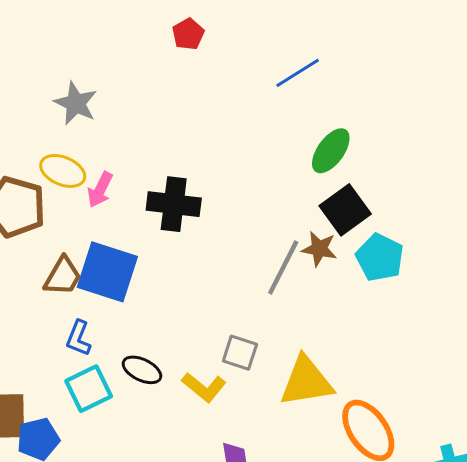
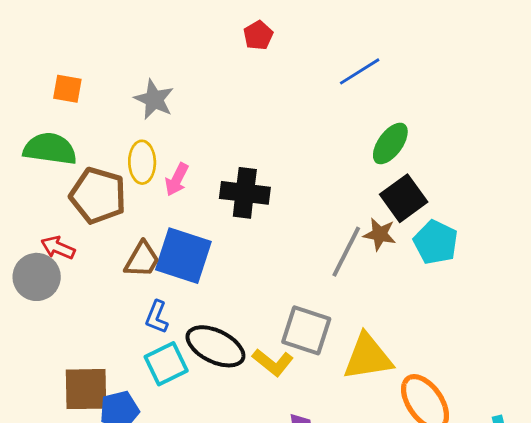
yellow ellipse: (63, 171) -> (142, 162), turned 66
gray square: (240, 353) -> (306, 330), size x1.5
black ellipse: (142, 370) -> (215, 346), size x1.6

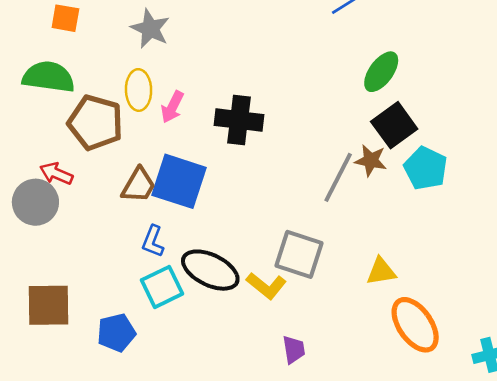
yellow triangle: (368, 357) -> (381, 271), moved, size x0.6
brown square: (86, 389) -> (49, 305), moved

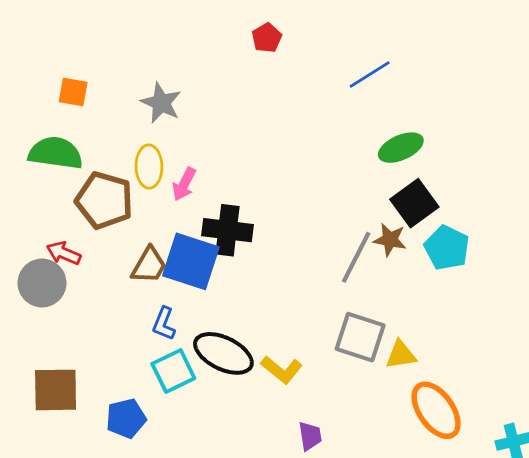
green ellipse: (381, 72) -> (401, 148), turned 30
black cross: (239, 120) -> (227, 230), moved
gray square: (299, 254) -> (360, 337), moved

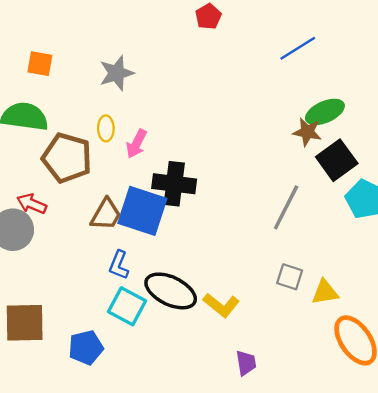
gray star: (161, 103) -> (116, 73), turned 30
yellow ellipse: (149, 167) -> (106, 128), size x0.7
brown star: (390, 240) -> (307, 132), moved
gray square: (360, 337) -> (290, 277), size x0.6
cyan square: (173, 371) -> (127, 306), turned -36

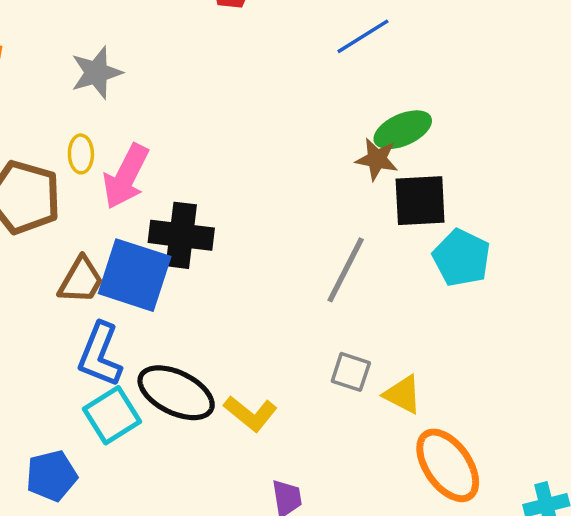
pink arrow: (136, 144) -> (126, 176), size x1.5
black square: (337, 160) -> (420, 201), turned 33
blue L-shape: (119, 265) -> (100, 355), size x1.5
yellow triangle: (325, 292) -> (403, 394), turned 36
cyan square: (127, 306) -> (112, 415), turned 30

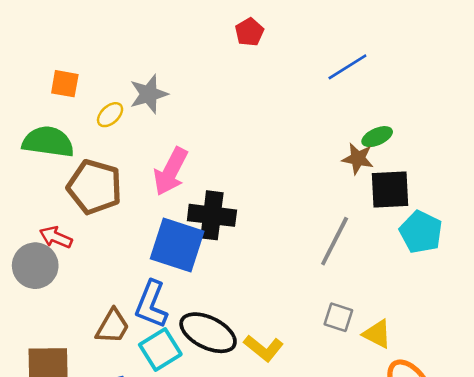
green ellipse: (403, 130) -> (377, 137), size x0.7
yellow ellipse: (81, 154) -> (110, 115), moved, turned 48
brown trapezoid: (81, 280) -> (113, 326), moved

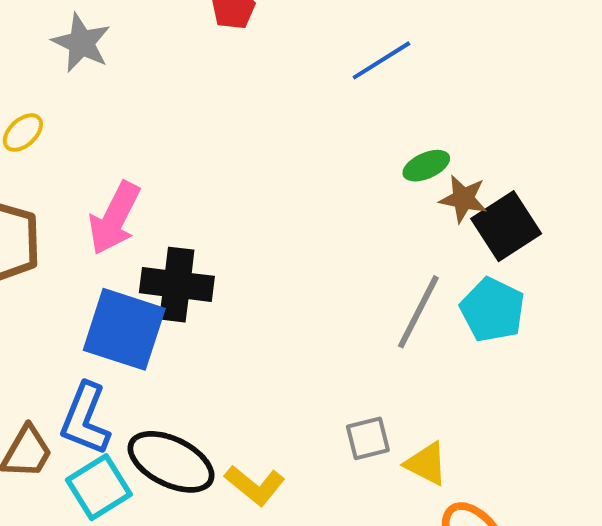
gray star: (149, 94) -> (81, 43), moved, turned -30
brown star: (358, 159) -> (463, 199), moved
black square: (390, 190) -> (506, 226), moved, turned -30
gray line: (335, 241) -> (418, 312), moved
gray square: (338, 317) -> (368, 438), turned -32

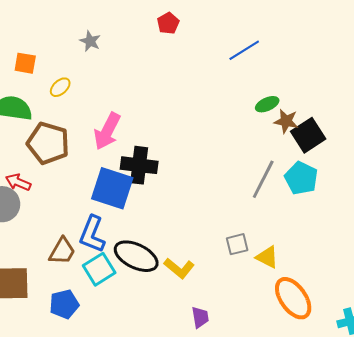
gray star: (81, 43) -> (90, 41), size x0.7

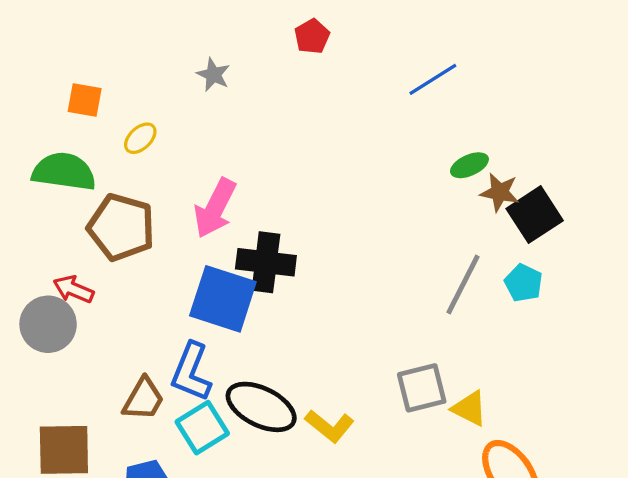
gray star: (90, 41) -> (213, 75), moved
cyan pentagon: (301, 178) -> (523, 283), size x0.7
gray square: (237, 244) -> (422, 388), size x1.4

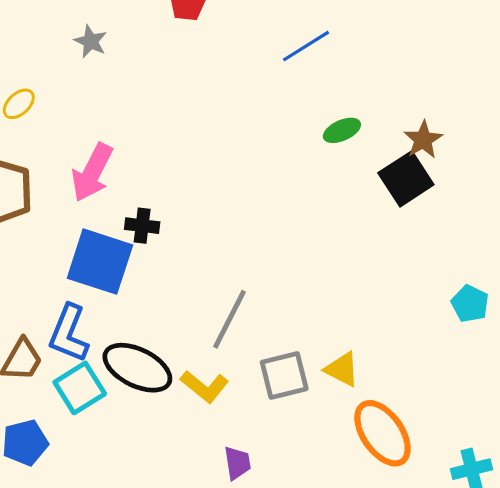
brown star: (500, 192) -> (423, 140), moved, turned 30
black cross: (266, 262) -> (142, 226), size x0.6
cyan pentagon: (523, 283) -> (470, 304), moved
gray line: (463, 285) -> (230, 319), moved
gray square: (422, 388) -> (284, 375), moved

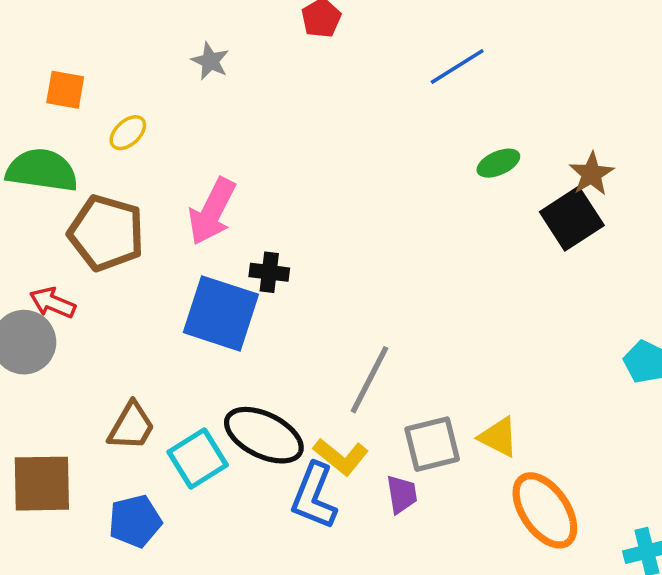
blue L-shape: (69, 333) -> (314, 496), moved
purple trapezoid: (237, 463) -> (402, 494), moved

